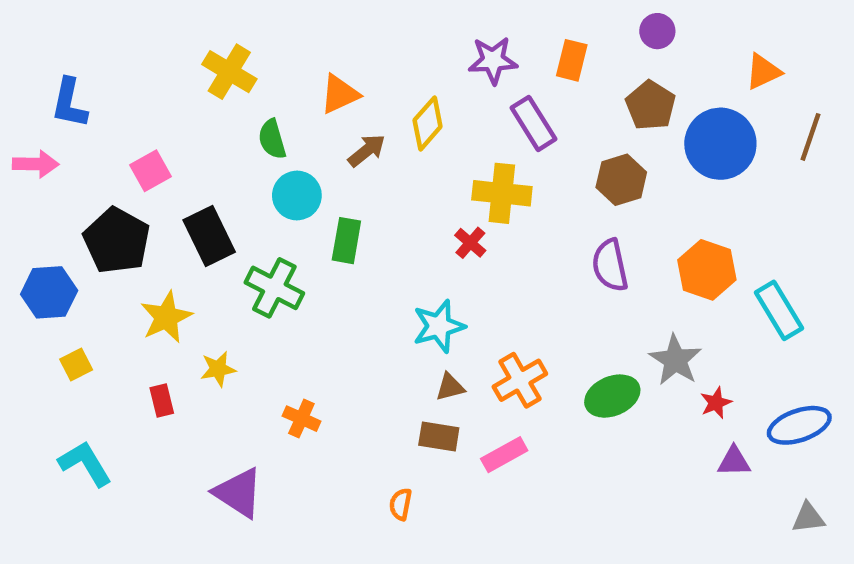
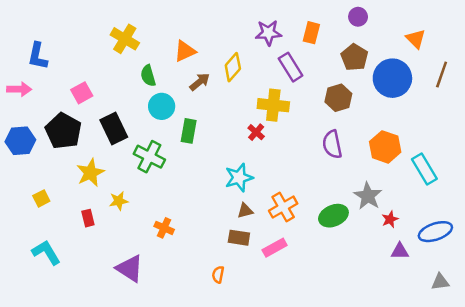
orange triangle: (763, 72) -> (416, 39), turned -50
blue hexagon: (49, 292) -> (20, 141), moved

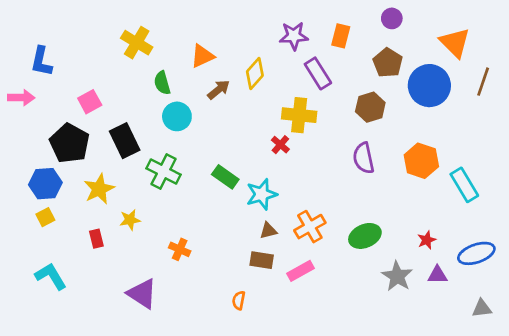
orange triangle: (416, 39) -> (455, 43), size x1.4
green rectangle: (189, 131) -> (225, 177), moved, turned -65
blue hexagon: (20, 141) -> (45, 184), moved
gray star: (368, 196) -> (397, 276), moved

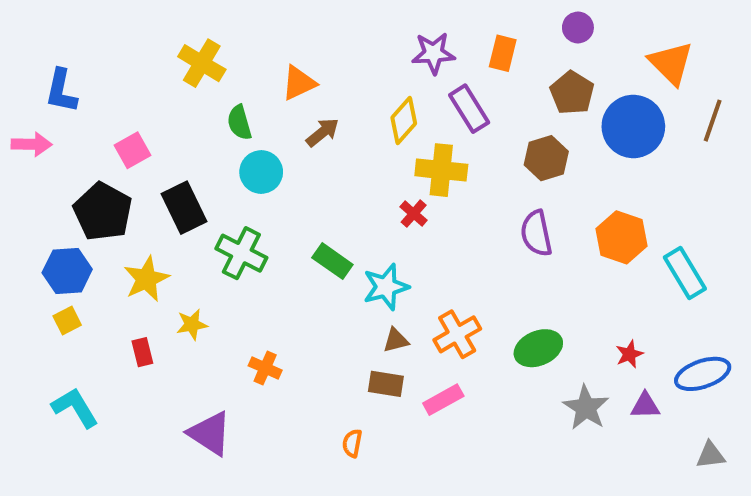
yellow diamond: (255, 73) -> (404, 121), moved

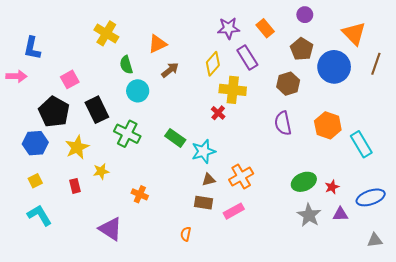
orange rectangle: (503, 53) -> (265, 28), turned -54
yellow square: (67, 320) -> (35, 181), moved
green ellipse: (538, 348) -> (304, 182), moved

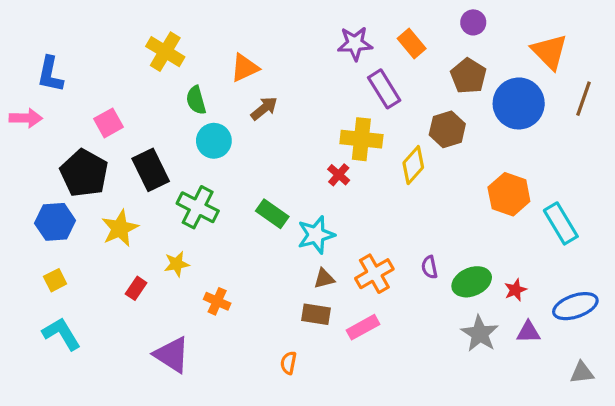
yellow diamond: (213, 64) -> (413, 165), moved
purple semicircle: (283, 123) -> (429, 267), moved, size x0.6
yellow star: (101, 171) -> (177, 264), moved
red rectangle: (75, 186) -> (136, 288), moved, turned 48

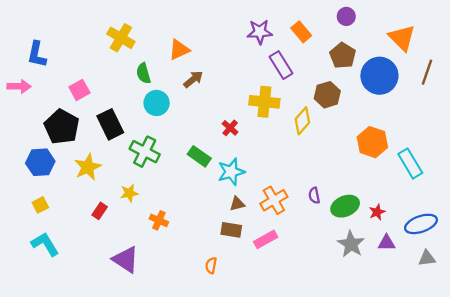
red cross: (339, 175) -> (230, 128), moved
gray triangle: (582, 373) -> (427, 258), moved

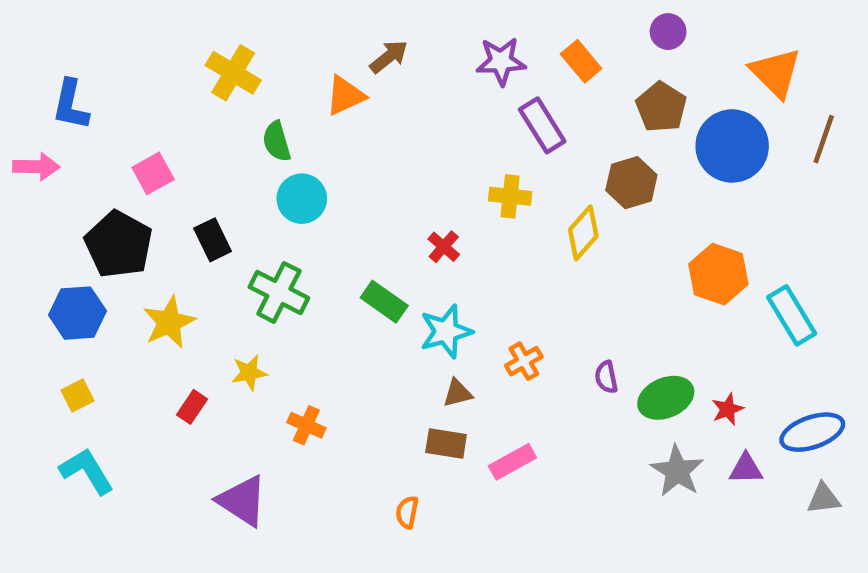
brown arrow: (193, 79) -> (389, 57), moved
yellow cross: (264, 102) -> (510, 196), size x0.7
black rectangle: (110, 124) -> (213, 240), size x0.7
orange cross: (274, 200) -> (524, 361), moved, size x0.7

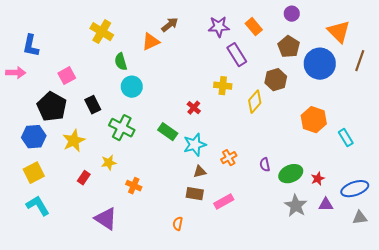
cyan rectangle: (792, 315) -> (346, 138), size x0.7
yellow square: (77, 395) -> (34, 173), size x1.5

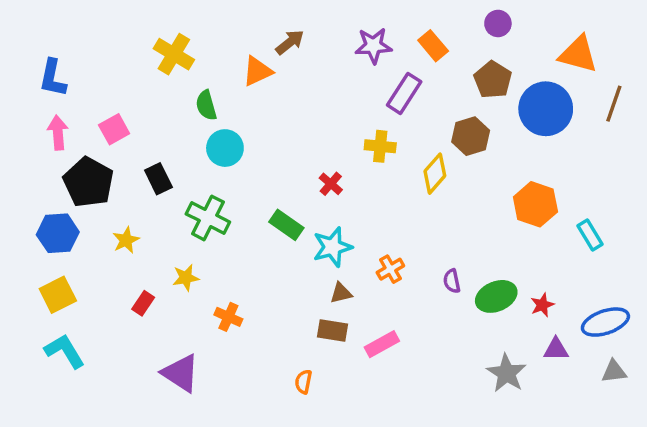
orange triangle: (339, 32) -> (578, 54), turned -30
purple rectangle: (237, 55) -> (404, 93), turned 65
pink arrow: (16, 73) -> (58, 133), moved, turned -96
yellow star: (74, 141) -> (126, 240), size x0.7
gray star: (296, 206) -> (506, 373), moved

